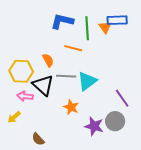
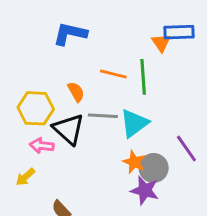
blue L-shape: (62, 21) -> (70, 34), moved
green line: (87, 28) -> (143, 77), moved
orange star: (71, 107) -> (134, 162), moved
gray circle: (115, 121) -> (154, 168), moved

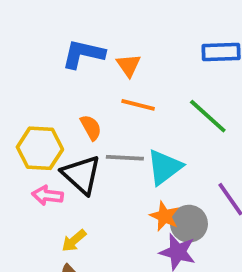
orange triangle: (161, 43) -> (129, 65), moved
green line: (143, 77) -> (208, 116), moved, turned -44
yellow arrow: (25, 177) -> (74, 241), moved

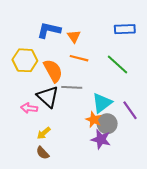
orange semicircle: (91, 127) -> (53, 71), size x1.6
yellow hexagon: (40, 148) -> (25, 60), moved
cyan triangle: (164, 167) -> (102, 103), moved

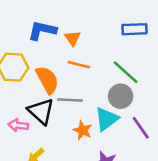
orange star: (94, 120) -> (83, 130), moved
gray circle: (107, 124) -> (121, 96), moved

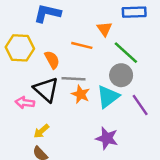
orange triangle: (73, 38) -> (104, 29), moved
orange semicircle: (47, 80) -> (52, 60), size x0.7
orange star: (83, 130) -> (81, 94), moved

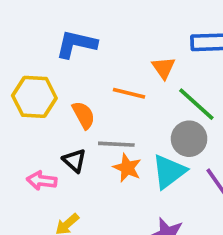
black triangle: (46, 89) -> (74, 161), size x0.6

